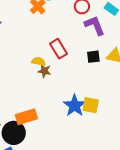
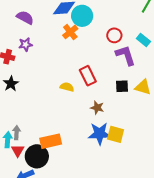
brown star: (44, 71) -> (97, 108), moved
blue star: (75, 106) -> (100, 134), turned 30

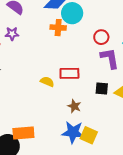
orange cross: (70, 32) -> (58, 28), turned 35
red rectangle: (88, 76) -> (69, 73), turned -72

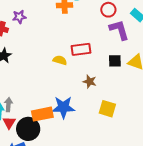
blue star: (73, 132) -> (63, 107), moved

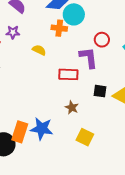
purple L-shape: (119, 30) -> (89, 58), moved
yellow semicircle: (60, 60) -> (39, 50), moved
orange rectangle: (42, 114) -> (20, 132), turned -70

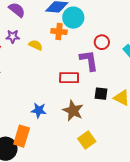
yellow semicircle: (39, 50) -> (36, 45), moved
brown star: (72, 107) -> (73, 111), size x1.5
blue star: (42, 129) -> (39, 110), moved, size x0.7
yellow square: (85, 137) -> (87, 140), turned 30

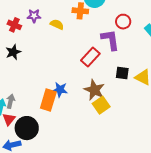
red rectangle: (69, 78) -> (90, 57), turned -48
orange rectangle: (22, 136) -> (48, 100), moved
yellow square: (87, 140) -> (101, 105), moved

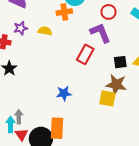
brown star: (94, 90) -> (116, 85), moved
orange rectangle: (48, 100) -> (57, 128), moved
yellow square: (101, 105) -> (107, 98), turned -30

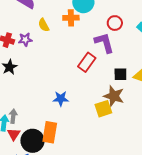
purple star: (21, 28) -> (25, 40), moved
yellow semicircle: (45, 31) -> (44, 25), moved, turned -136
yellow square: (107, 98) -> (103, 109), turned -36

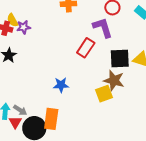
yellow semicircle: (44, 25) -> (13, 20), moved
black square: (120, 74) -> (120, 58), size x1.5
gray arrow: (13, 116) -> (20, 110), moved, turned 120

